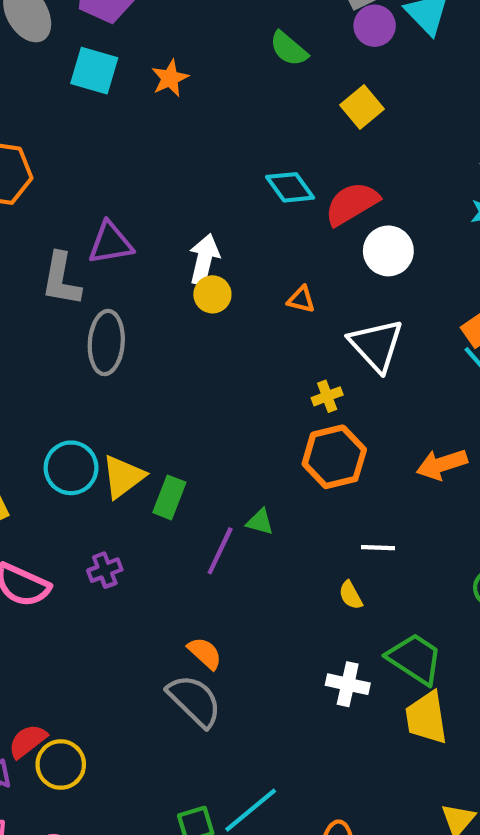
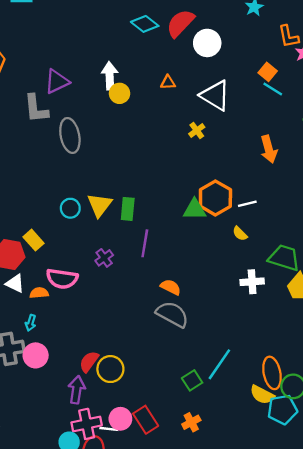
orange hexagon: (334, 457) -> (215, 198), moved
orange arrow: (442, 464) -> (269, 149), turned -72
cyan circle: (71, 468) -> (70, 208), size x0.7
green triangle: (260, 522) -> (195, 209), moved, size x1.5
purple line: (220, 551) -> (145, 243), moved

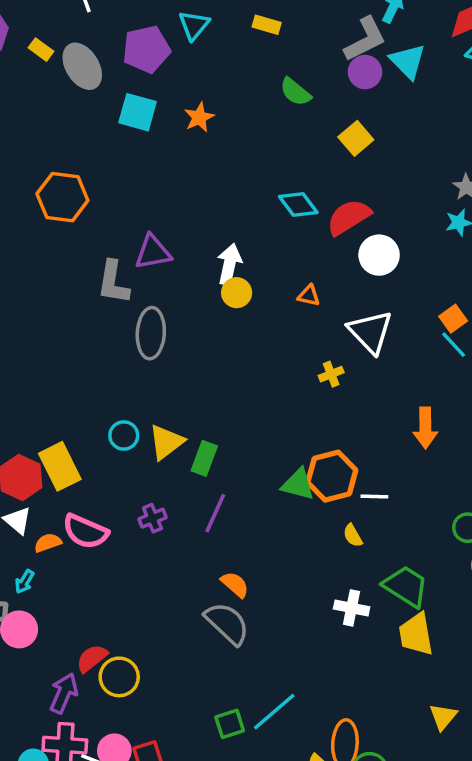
yellow rectangle: (33, 240) -> (60, 466), size x1.5
orange semicircle: (39, 293) -> (48, 543), turned -30

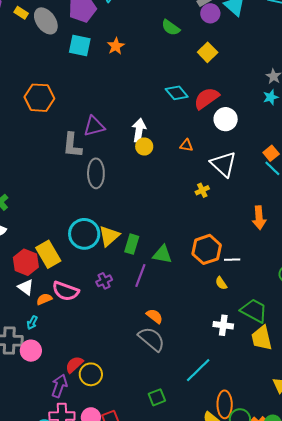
cyan circle: (124, 436) -> (84, 234), size x1.8
green triangle: (298, 484) -> (162, 254), moved
cyan line: (274, 712) -> (198, 370), moved

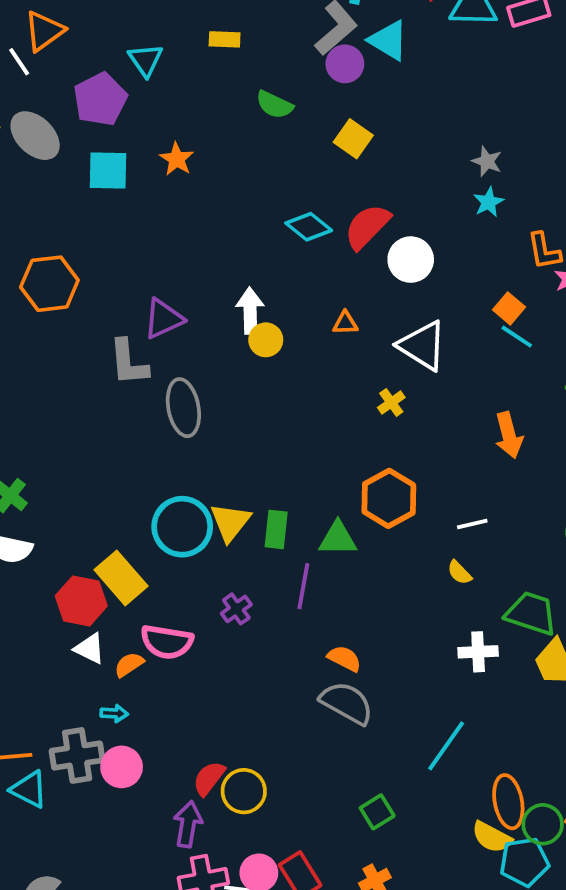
orange hexagon: (207, 249) -> (389, 498), moved
cyan arrow: (32, 323) -> (114, 713), turned -104

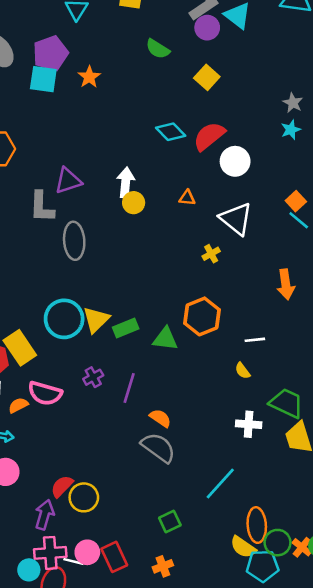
purple pentagon: (100, 99) -> (50, 53), moved
green rectangle: (276, 529) -> (126, 328), turned 55
purple line: (303, 586) -> (129, 388), moved

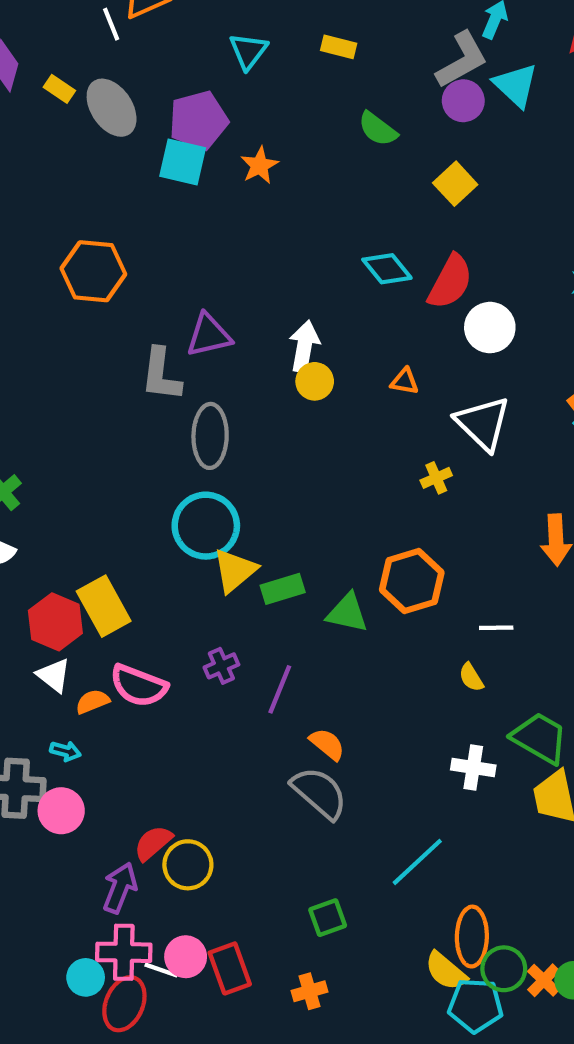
red semicircle: (209, 136) -> (450, 282), turned 152
cyan circle: (64, 319) -> (206, 526), moved

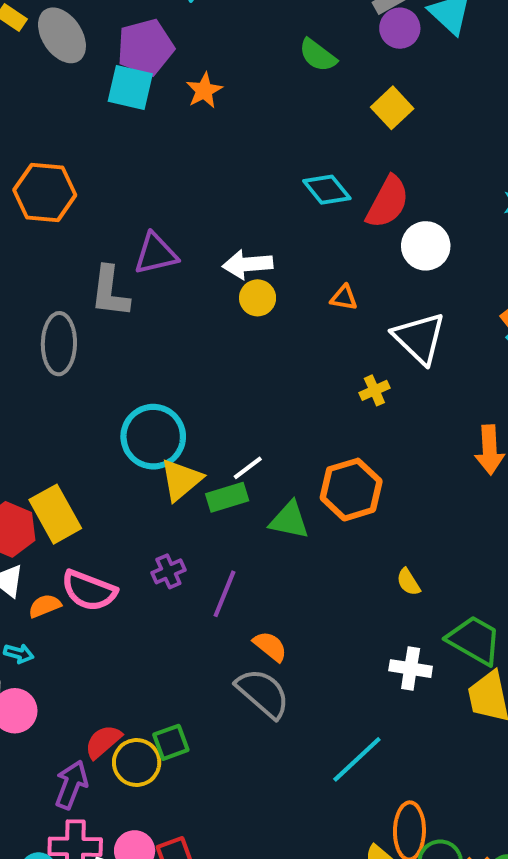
white arrow: (304, 346) -> (248, 264), turned -105
gray ellipse: (210, 436) -> (59, 344), moved
white line: (496, 628) -> (248, 468), moved, turned -36
green square: (328, 918) -> (171, 742), moved

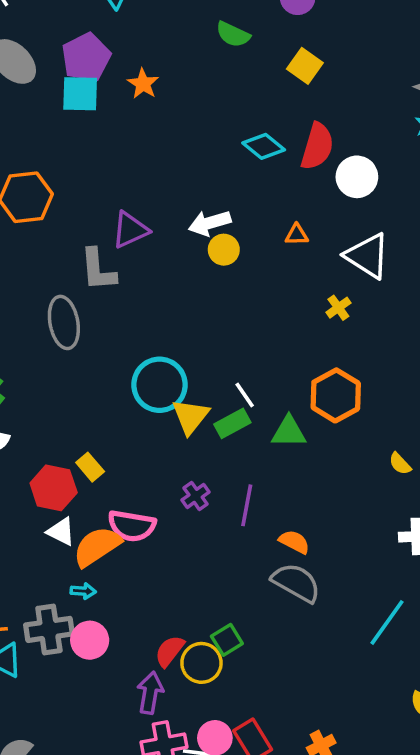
white line: (248, 468) -> (245, 395), turned -76
yellow rectangle: (55, 514) -> (90, 467), size x0.6
orange semicircle: (45, 606) -> (97, 546), size x1.8

